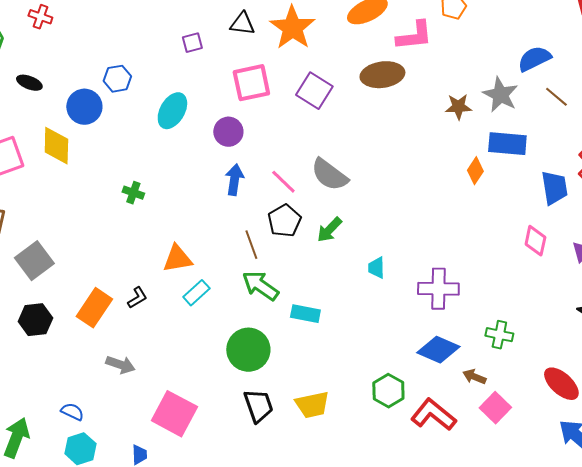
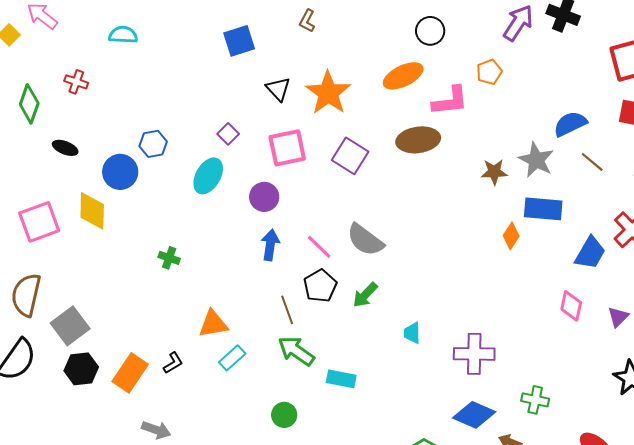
black triangle: (242, 24) -> (278, 89), turned 40
purple square: (192, 43) -> (228, 134), moved, turned -30
blue trapezoid: (554, 188) -> (590, 253), turned 39
black hexagon: (35, 320) -> (81, 369), moved
green circle: (248, 350) -> (284, 415), size x0.6

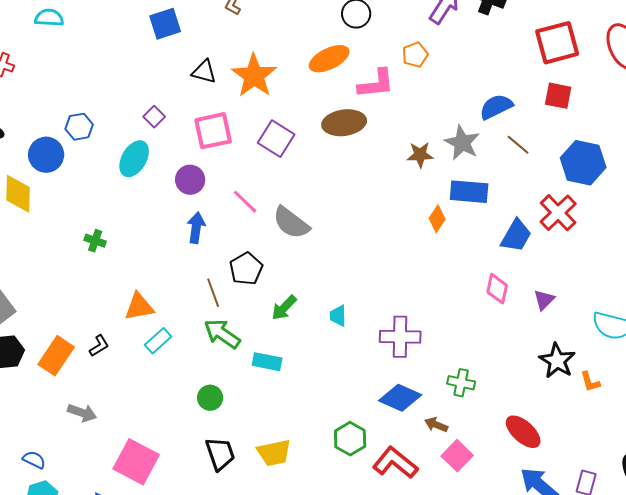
black triangle: (278, 89) -> (204, 72), turned -32
pink line: (319, 247) -> (245, 202), moved
green arrow: (365, 295) -> (284, 308), moved

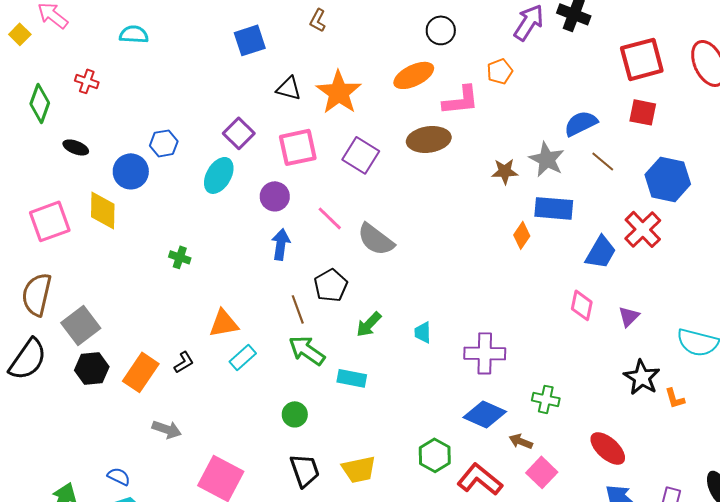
purple square: (154, 117) -> (239, 133), size x1.4

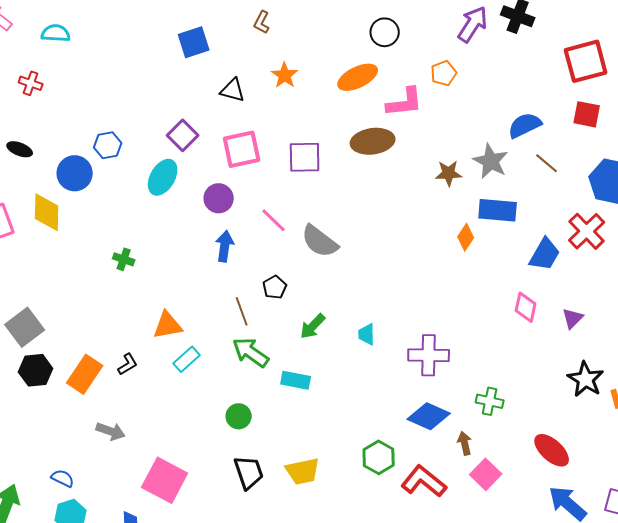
cyan semicircle: (134, 34) -> (56, 33), moved
orange star: (339, 92) -> (285, 75), moved, size x0.6
purple square: (361, 155) -> (305, 157), turned -33
black pentagon: (331, 285) -> (275, 287), size x0.7
brown arrow: (521, 441) -> (465, 443), turned 55

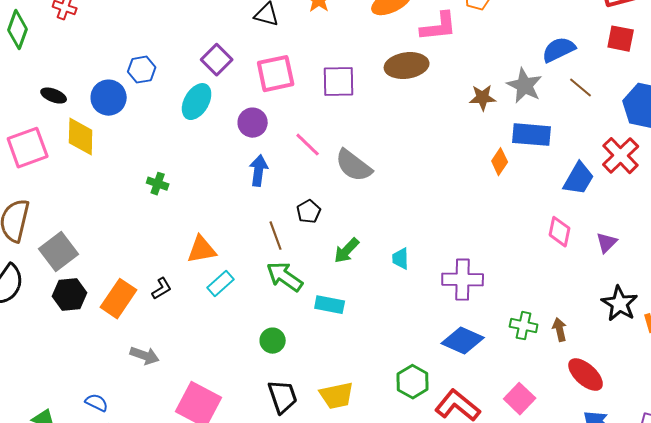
black ellipse: (20, 149) -> (54, 96), moved
brown arrow: (465, 443) -> (560, 330), moved

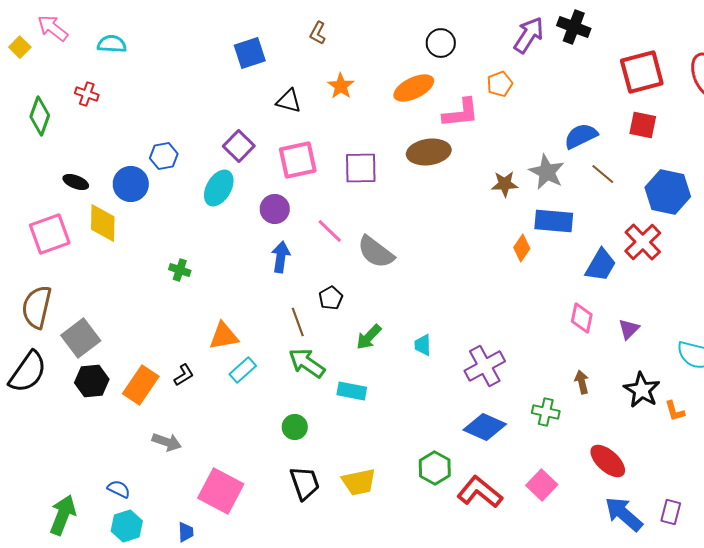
purple cross: (463, 280) -> (485, 366), turned -30
brown arrow: (560, 330) -> (582, 382), moved

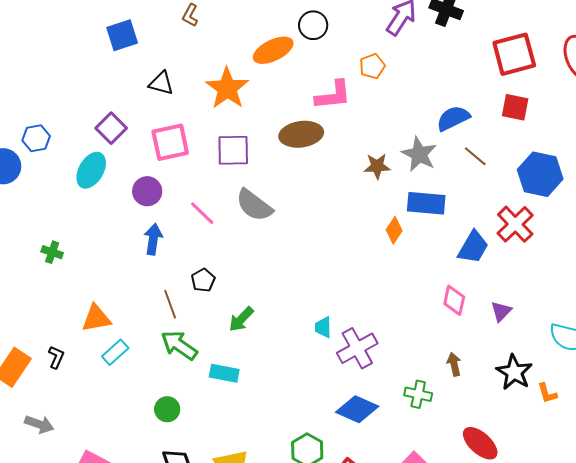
orange star: (341, 86) -> (227, 88), moved, size x1.6
orange ellipse: (414, 88) -> (273, 50), moved
gray semicircle: (376, 252) -> (254, 205), moved
cyan trapezoid: (423, 345) -> (323, 327), moved
black L-shape: (184, 375) -> (56, 357), turned -35

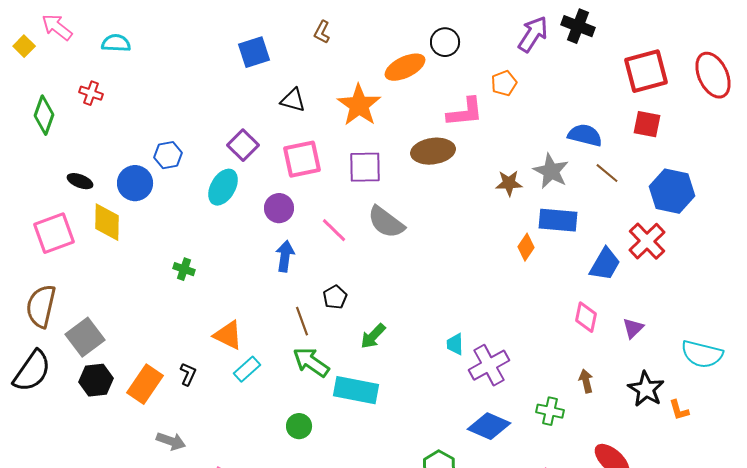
blue semicircle: (453, 118) -> (585, 135), turned 40
orange triangle: (96, 318) -> (228, 335), turned 36
cyan rectangle: (224, 373) -> (356, 390), size x1.5

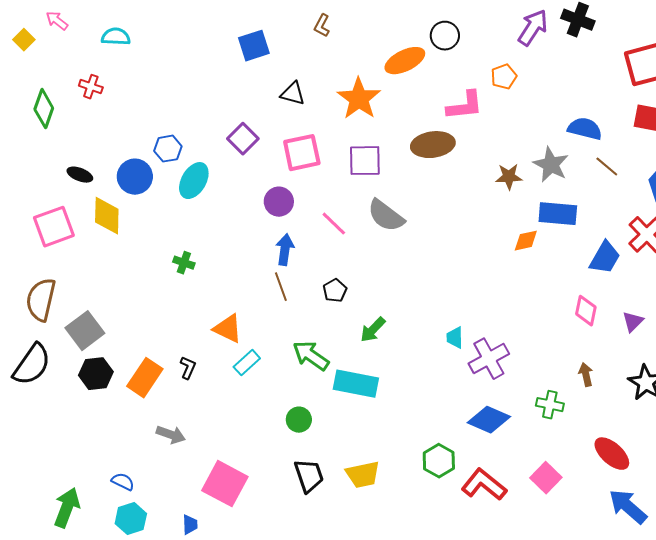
pink arrow: (57, 27) -> (57, 21), size x0.7
cyan ellipse: (223, 187) -> (194, 181), moved
orange diamond: (526, 247) -> (526, 241), turned 44
brown line: (302, 321) -> (281, 287), moved

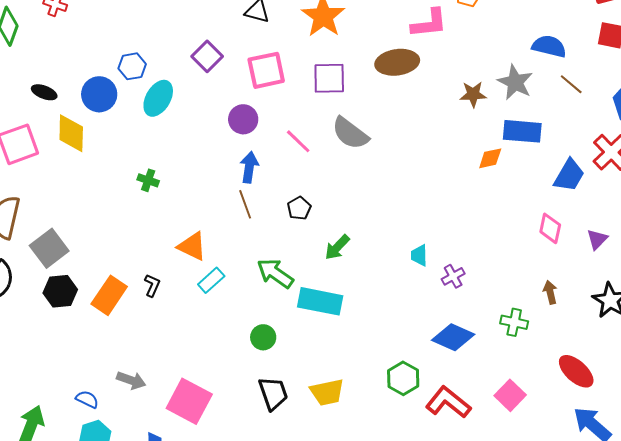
purple cross: (489, 359) -> (453, 276), size x0.6
gray arrow: (171, 435) -> (131, 380), moved

